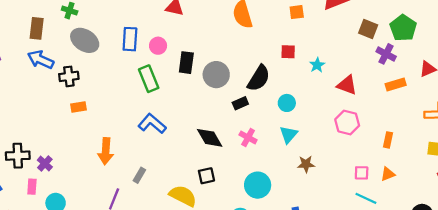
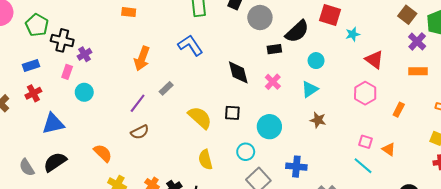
red square: (288, 52) -> (330, 15), size x1.5
orange rectangle: (388, 140) -> (399, 110), moved
orange triangle: (388, 174) -> (389, 149), turned 40
black square: (206, 176) -> (232, 113), moved

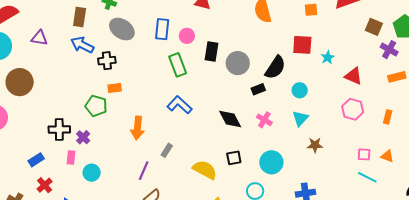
green pentagon: (37, 25) -> (96, 106), moved

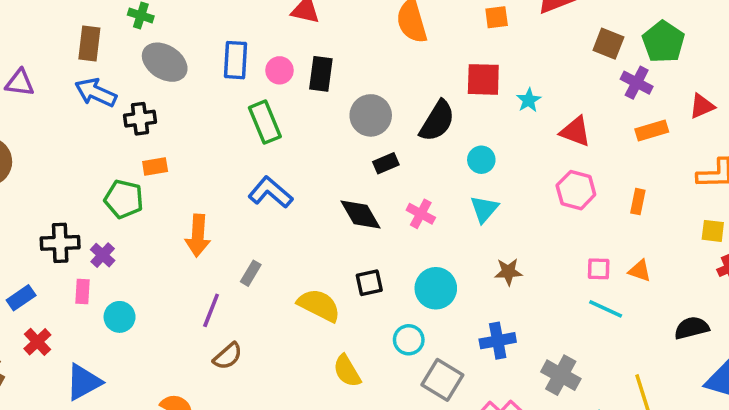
black rectangle: (212, 52) -> (321, 74), moved
black rectangle: (258, 89) -> (386, 163), moved
brown star: (315, 145) -> (508, 272), moved

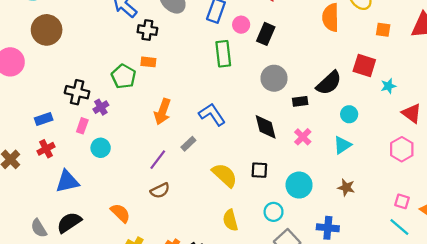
gray circle: (371, 115) -> (274, 78), moved
black rectangle: (386, 163) -> (300, 101), moved
blue L-shape: (270, 192) -> (212, 114), moved

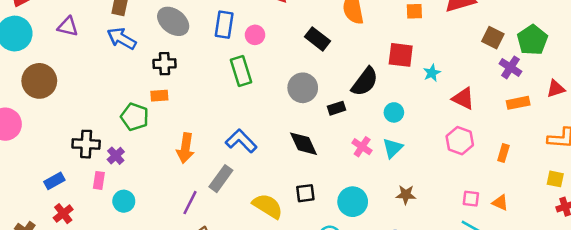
black cross: (147, 30) -> (165, 64), moved
black rectangle: (266, 34) -> (317, 39), moved, turned -65
pink cross: (303, 137) -> (362, 147), moved
gray rectangle: (188, 144) -> (221, 179), size x1.5

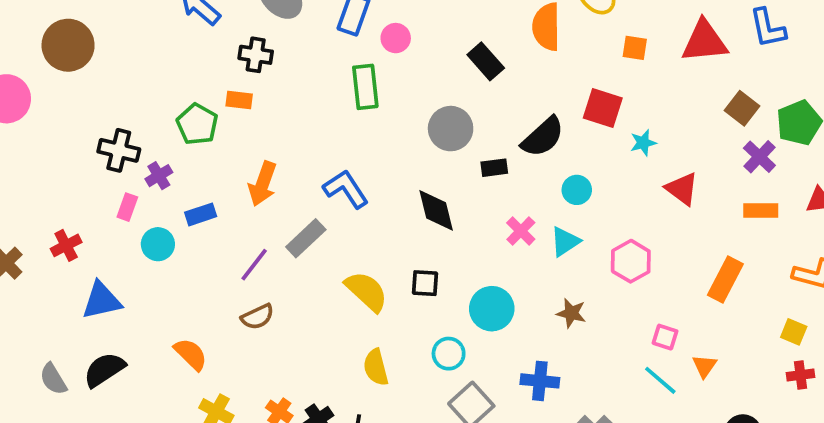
pink hexagon: (460, 141) -> (631, 261), moved
orange rectangle: (503, 153) -> (725, 279), size x1.6
blue rectangle: (54, 181) -> (201, 214), moved
orange triangle: (500, 203) -> (704, 366), moved, turned 30

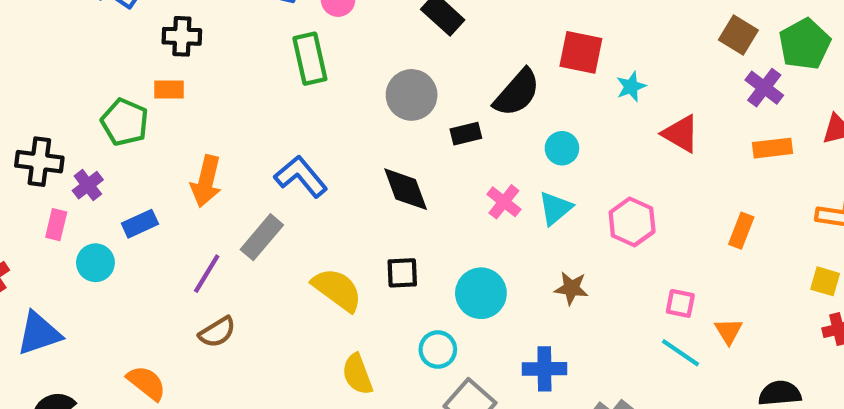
orange rectangle: (725, 279) -> (741, 231), size x0.7

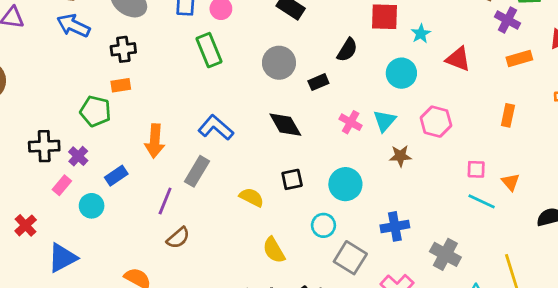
black semicircle: (517, 93) -> (347, 50), size x0.7
cyan circle: (562, 148) -> (401, 73), moved, size x1.4
pink rectangle: (56, 225) -> (62, 185), turned 36
brown star: (571, 288) -> (400, 156), moved
yellow semicircle: (337, 290) -> (252, 197), size x0.7

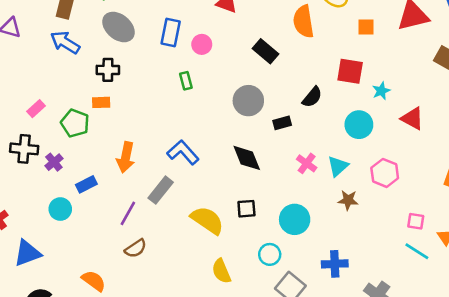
green rectangle: (209, 50) -> (186, 81), size x0.6
pink rectangle: (62, 185) -> (36, 109), moved
yellow semicircle: (252, 197) -> (207, 220), size x1.5

